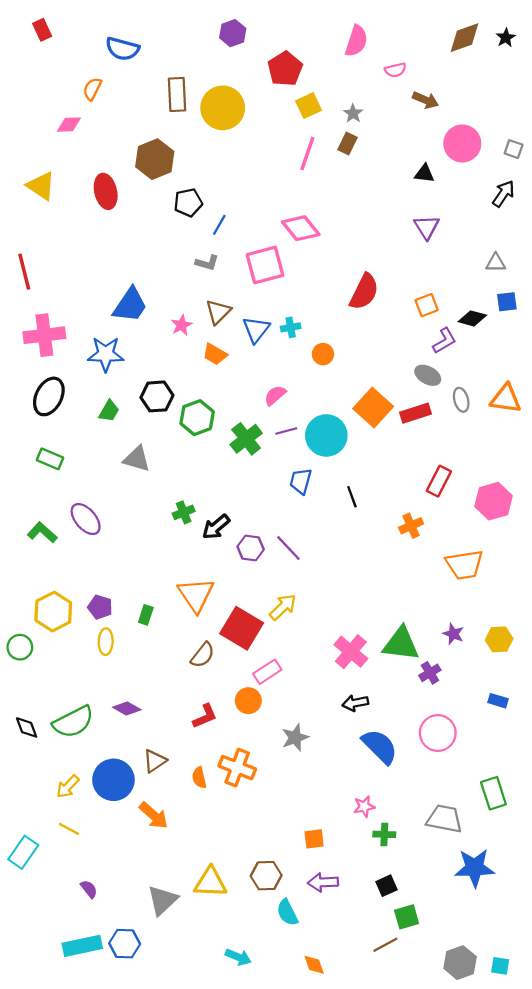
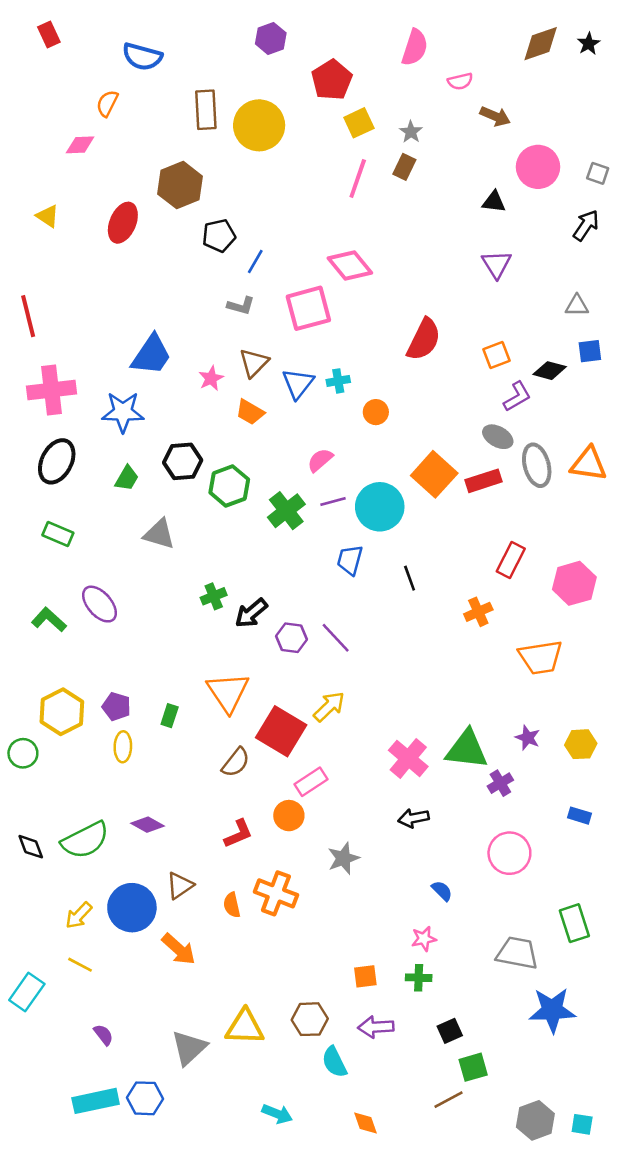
yellow triangle: (41, 186) -> (48, 216), size x0.7
red ellipse: (106, 191) -> (123, 223), turned 36
gray ellipse: (461, 400) -> (537, 465), size x1.5
blue semicircle: (380, 746) -> (442, 891), moved, size x0.5
green cross: (384, 834) -> (419, 978), moved

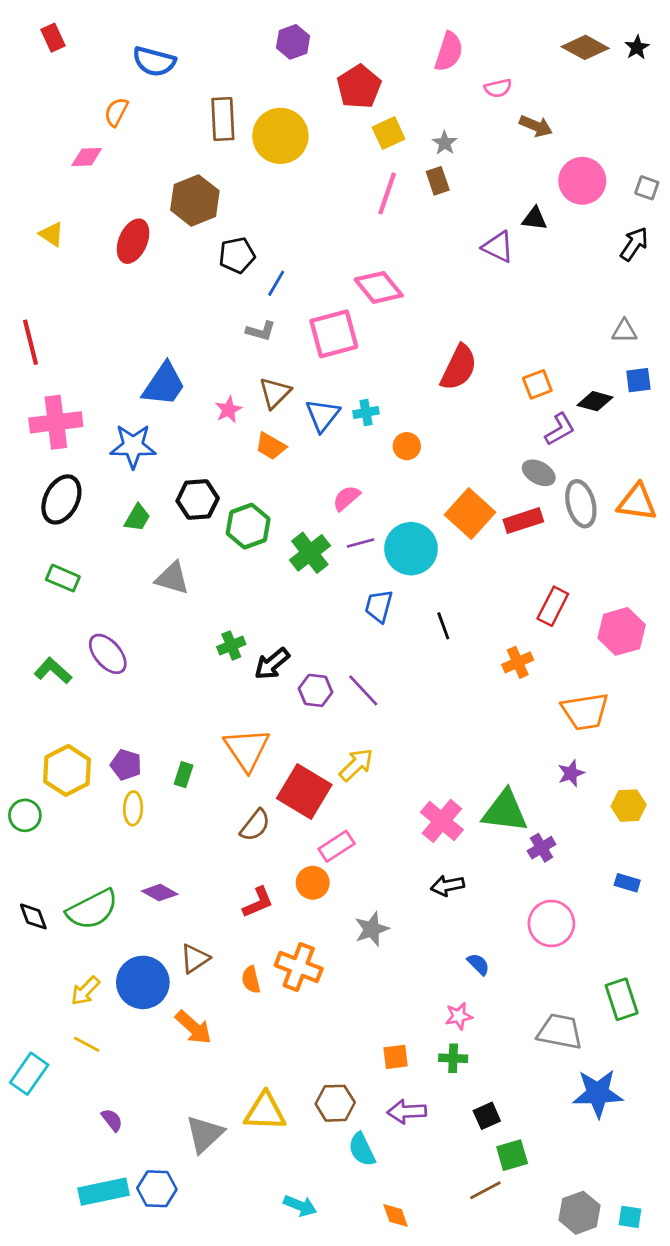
brown diamond: (541, 44) -> (585, 47), turned 48
brown rectangle: (404, 167) -> (438, 181), turned -45
purple triangle: (496, 264) -> (498, 247), moved, turned -32
purple star: (528, 738) -> (571, 773), moved, turned 30

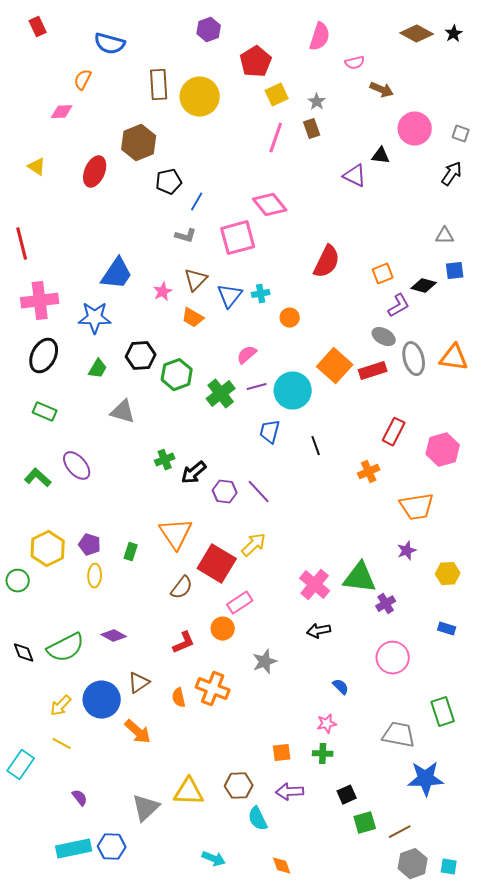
brown line: (485, 1190) -> (400, 832), moved

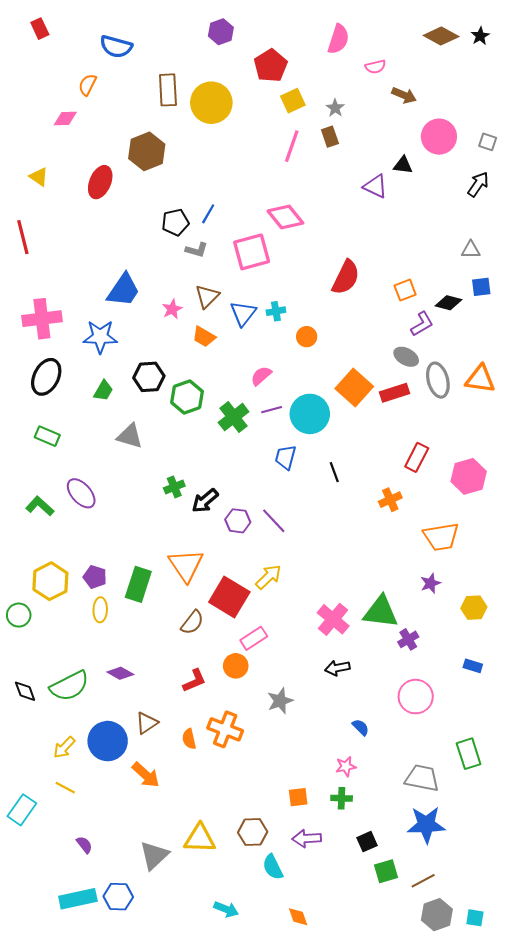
black pentagon: (169, 182) -> (175, 222), moved
red line: (22, 244) -> (23, 237), moved
green rectangle: (131, 552) -> (138, 584), size x1.8
blue star: (426, 779) -> (426, 825), moved

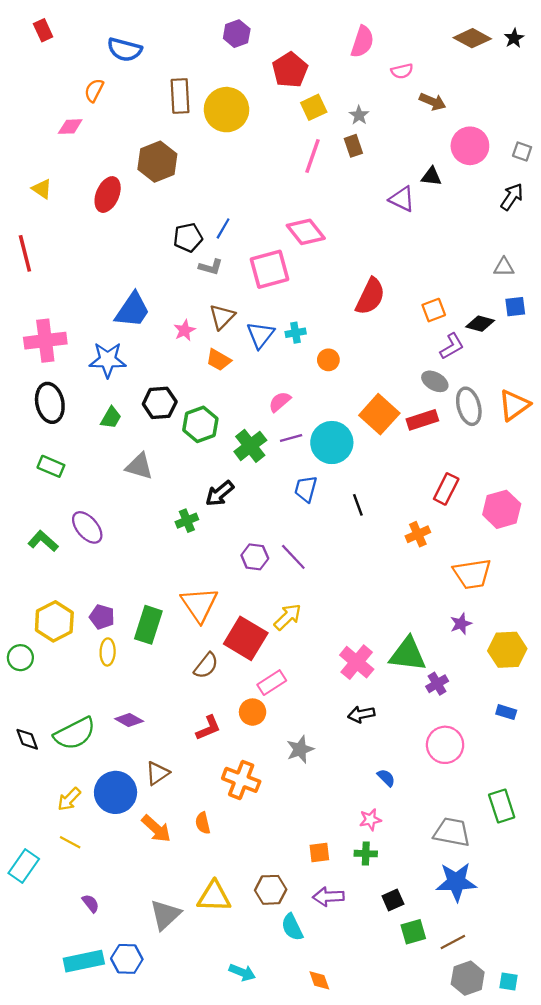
black ellipse: (46, 377) -> (50, 403), turned -39
orange triangle: (480, 379) -> (514, 405), turned -44
black arrow: (205, 501) -> (220, 493), moved
yellow hexagon: (474, 608) -> (507, 650), size x1.4
orange semicircle: (189, 739) -> (203, 823), moved

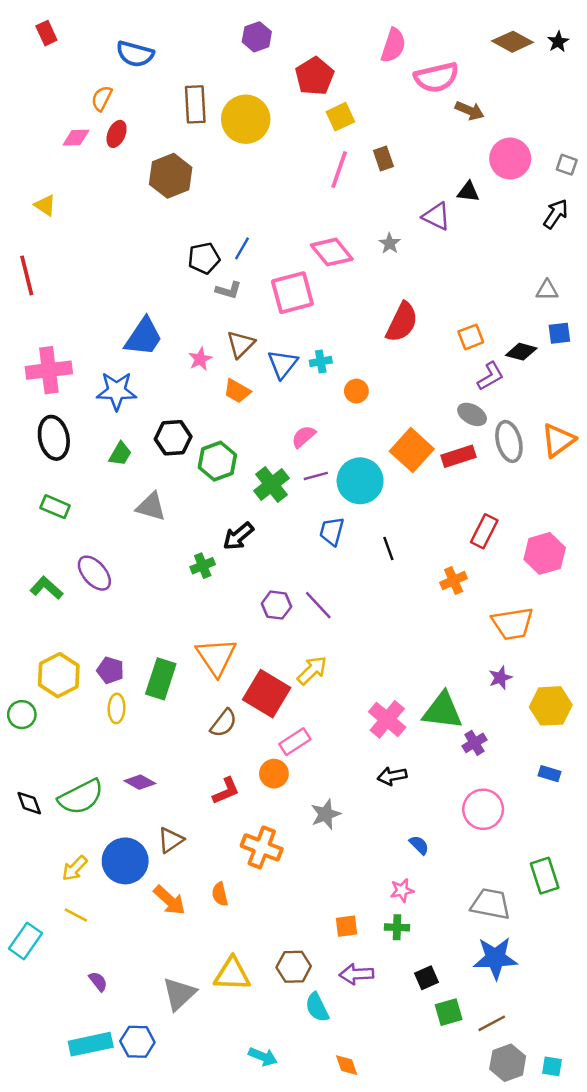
pink semicircle: (402, 71) -> (436, 77), size x1.8
gray star: (359, 115) -> (390, 243), moved
red ellipse: (108, 195) -> (117, 134), moved, size x0.7

